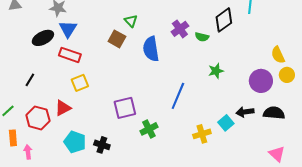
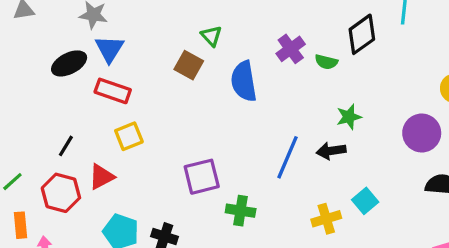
black line: (30, 80) -> (66, 146), moved
black arrow: (245, 112) -> (331, 151), moved
green cross: (149, 129) -> (241, 211), turned 36

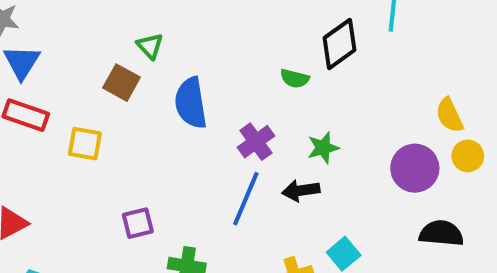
purple cross: (291, 49) -> (256, 142), moved
yellow square: (129, 136) -> (85, 144), moved, turned 32
purple square: (202, 177) -> (138, 223), size x0.7

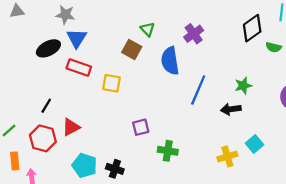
green semicircle: (295, 79) -> (274, 47), moved
purple cross: (256, 142) -> (194, 34), moved
blue line: (246, 199) -> (198, 90), moved

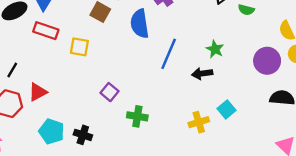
green star: (243, 86) -> (215, 49), turned -30
purple square: (141, 127) -> (110, 92), turned -36

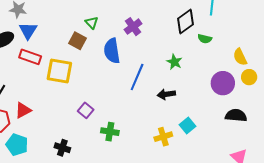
yellow square: (79, 47) -> (59, 71), size x1.5
green star: (215, 49) -> (174, 62), moved
cyan pentagon: (52, 131) -> (17, 145), moved

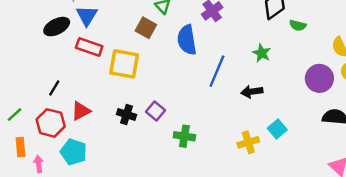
black cross: (62, 148) -> (127, 115), moved

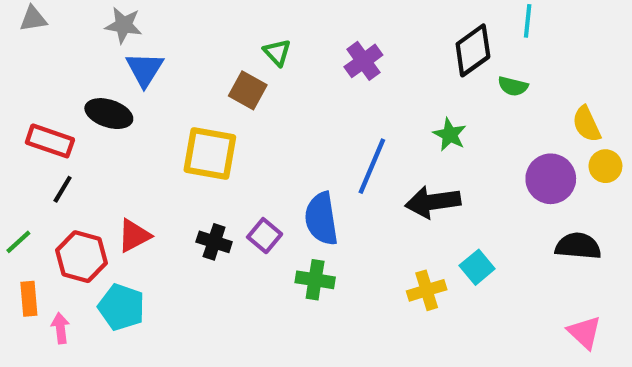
black ellipse: (57, 27) -> (109, 114), moved, turned 45
blue semicircle: (187, 40) -> (321, 219), moved
red rectangle: (89, 47) -> (50, 141), moved
black line: (54, 88) -> (63, 189), moved
black arrow: (252, 92) -> (433, 202), size x1.4

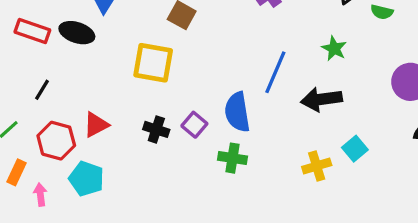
red rectangle: (50, 141) -> (32, 31), moved
orange rectangle: (29, 299) -> (17, 172), turned 30

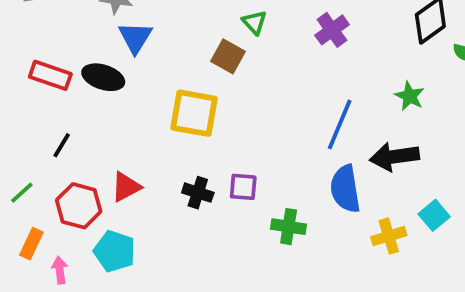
blue semicircle: (237, 112) -> (345, 189), moved
purple square: (194, 125) -> (243, 187), turned -35

